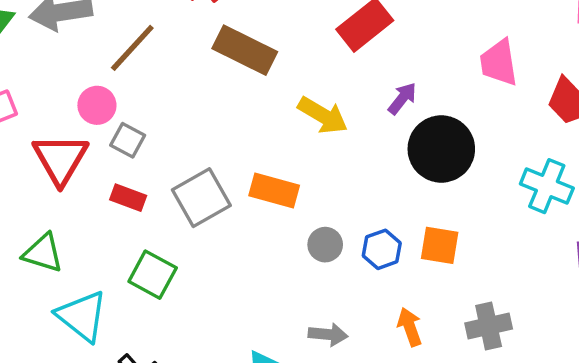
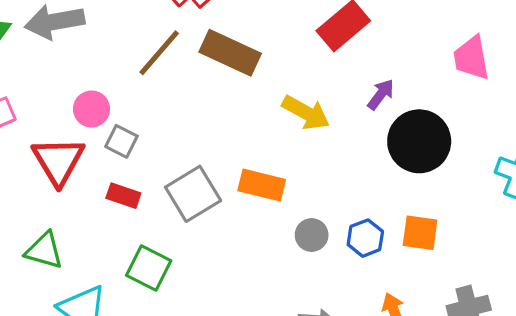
brown line: (132, 48) -> (159, 53), moved

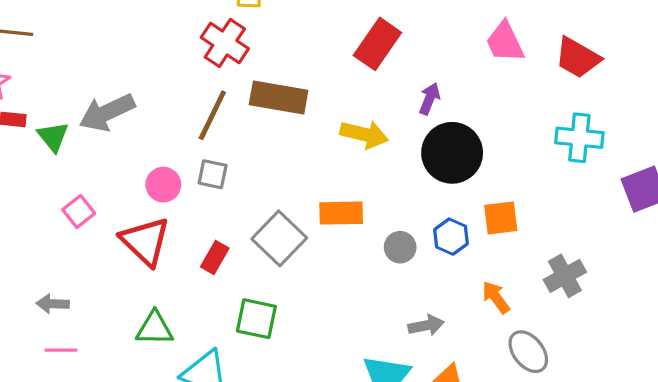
gray square: (121, 141) -> (213, 174), moved
black circle: (419, 141) -> (452, 153), moved
red rectangle: (123, 196) -> (215, 257), turned -64

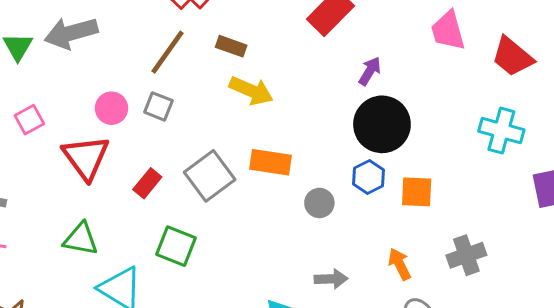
brown rectangle: (279, 98) -> (231, 46), size x0.6
yellow arrow: (364, 134) -> (251, 91), moved
blue hexagon: (451, 237) -> (369, 177), moved

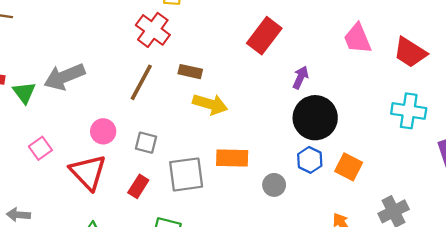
gray square: (158, 106) -> (146, 143), moved
gray square: (210, 176) -> (186, 174), turned 36
orange square: (417, 192) -> (349, 167), turned 32

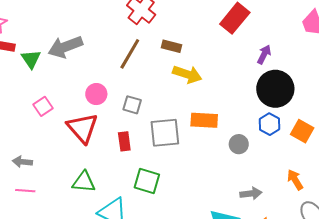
red rectangle: (138, 186) -> (124, 141), turned -42

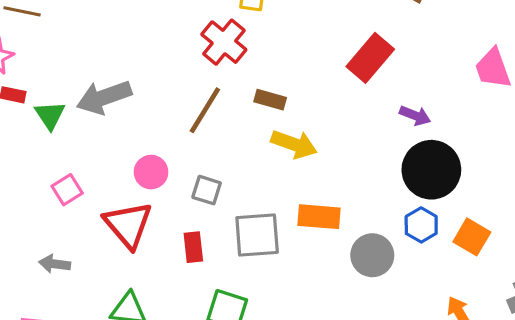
purple arrow: (264, 54) -> (415, 116), turned 84
gray circle: (239, 144) -> (372, 255), size x1.4
gray arrow: (22, 162) -> (55, 264), moved

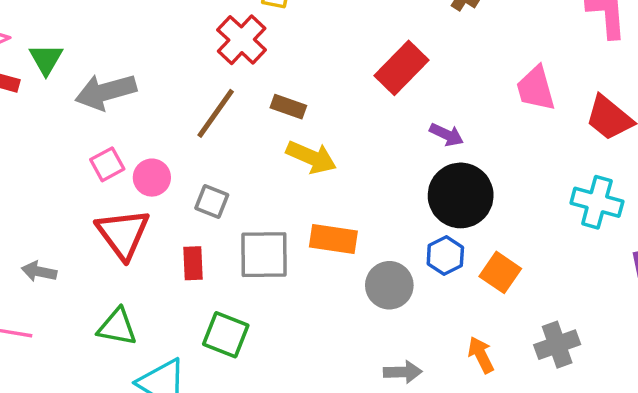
green triangle: (50, 115) -> (46, 59), moved
pink square: (67, 190) -> (107, 164), moved

